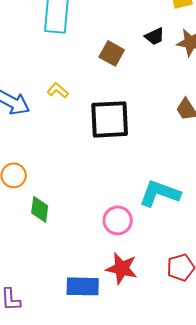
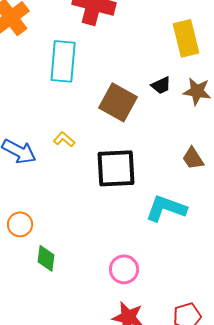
brown square: (112, 53) -> (118, 102), size x1.5
cyan L-shape: (160, 193) -> (166, 208), moved

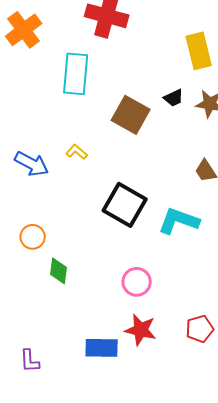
black square: (116, 168) -> (125, 205), moved, turned 33

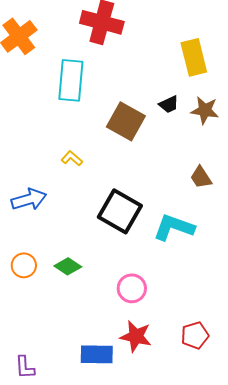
blue arrow: (32, 164) -> (29, 199), moved, turned -44
orange circle: (33, 237) -> (24, 265), moved
green diamond: (59, 271) -> (68, 266), moved, turned -64

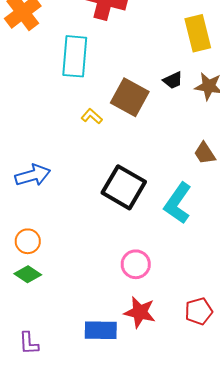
yellow L-shape: (72, 158) -> (92, 116), moved
cyan L-shape: (174, 227) -> (178, 203), turned -75
green diamond: (68, 266) -> (28, 274), moved

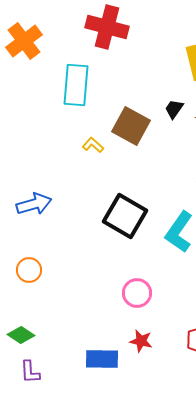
black trapezoid: (173, 80) -> (174, 109), turned 150
green diamond: (28, 274) -> (21, 335), moved
red star: (140, 312) -> (141, 341), size x0.7

